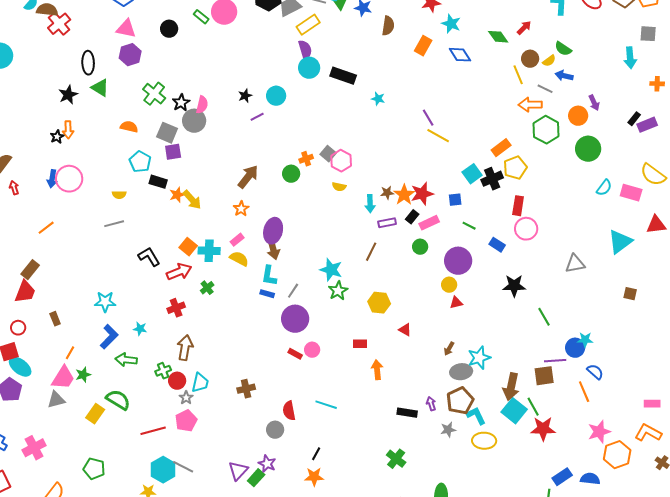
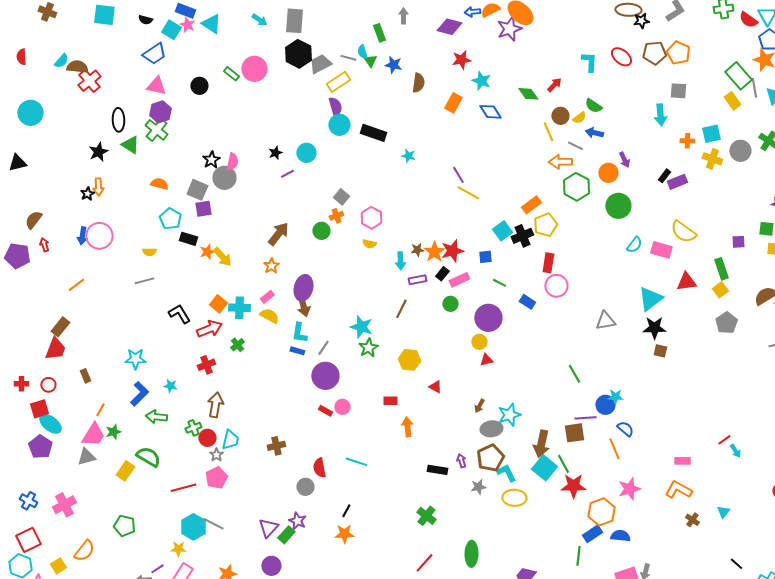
green cross: (154, 94) -> (156, 130), moved
gray square: (328, 154) -> (341, 197), moved
black star: (514, 286) -> (654, 328), moved
orange hexagon: (617, 455) -> (601, 512), moved

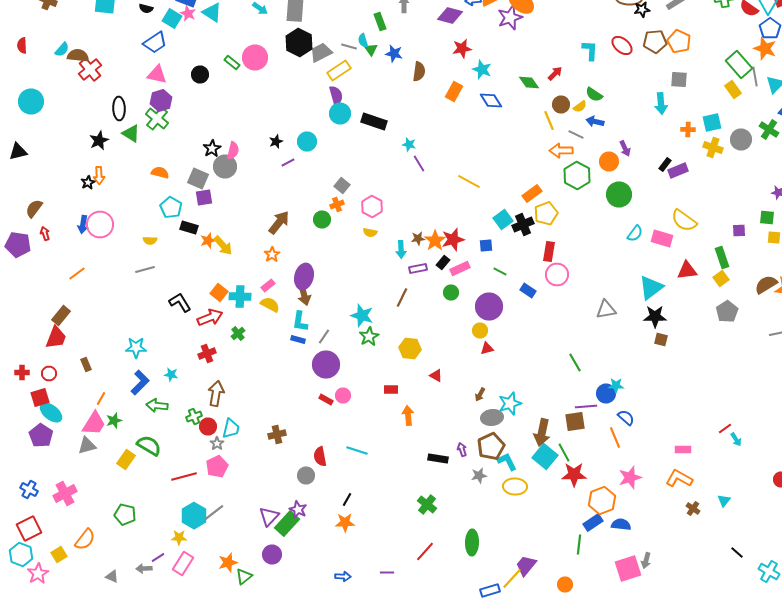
purple line: (458, 175) -> (419, 164), moved
gray line: (213, 524) -> (214, 512), turned -65
green rectangle: (286, 535) -> (287, 524), size x1.4

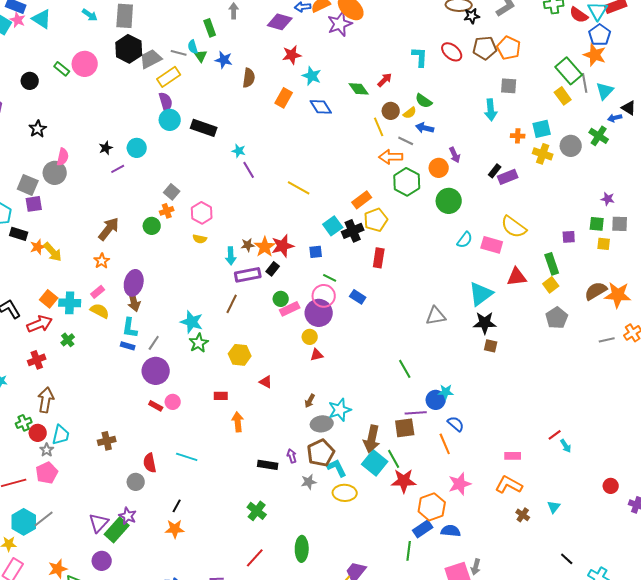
black star: (212, 148) -> (38, 129), moved
purple rectangle: (418, 268) -> (248, 275), size x1.4
pink rectangle: (460, 268) -> (290, 309), moved
pink circle: (557, 274) -> (324, 296), moved

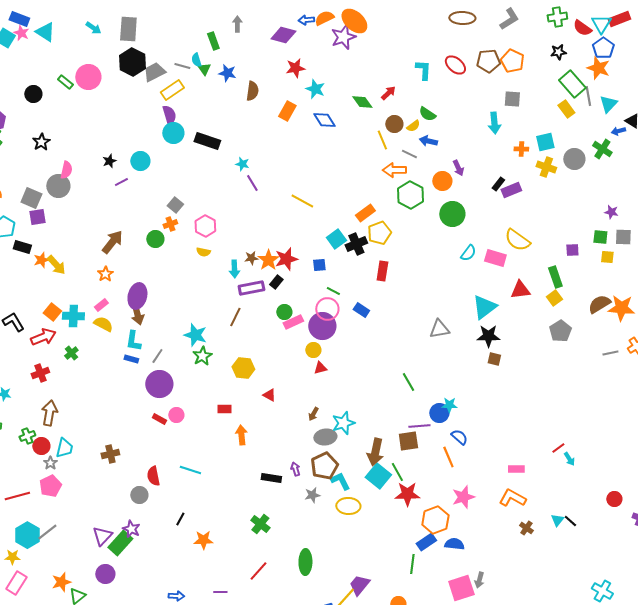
black star: (472, 16) -> (558, 52), moved
orange star: (175, 529) -> (203, 540), moved
black line: (567, 559) -> (570, 521), moved

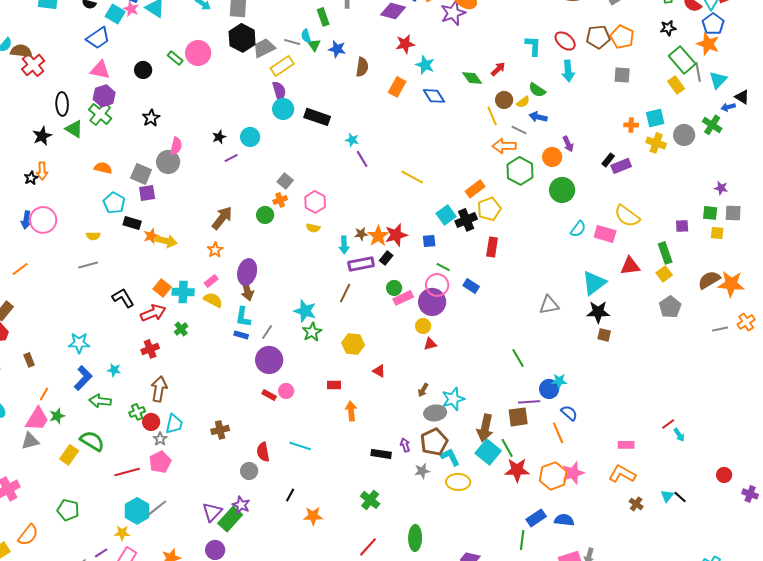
cyan arrow: (494, 123) -> (568, 71), moved
yellow arrow: (56, 265) -> (166, 241), turned -35
orange hexagon: (435, 520) -> (553, 476), moved

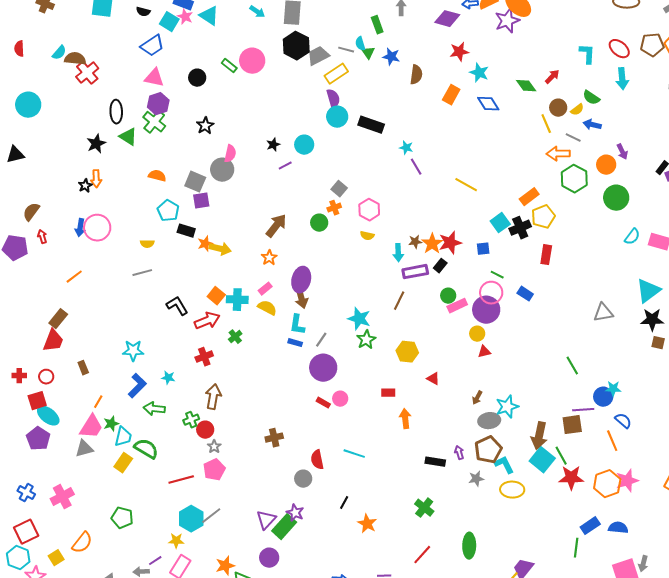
cyan trapezoid: (174, 424) -> (123, 437), moved
orange star: (313, 516) -> (367, 524), turned 30

